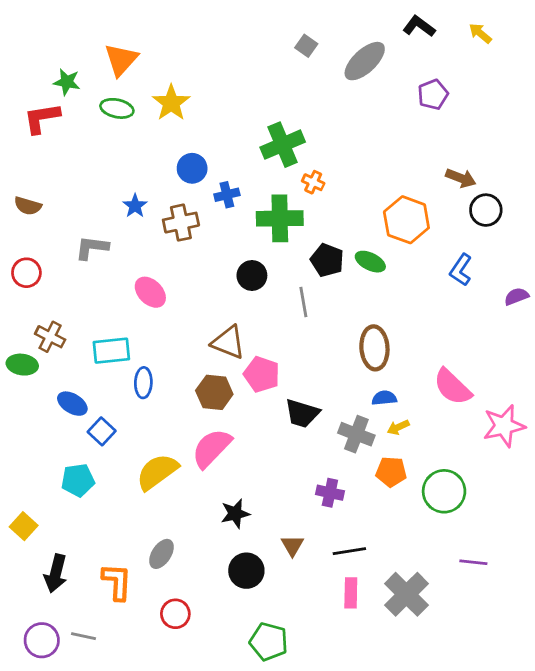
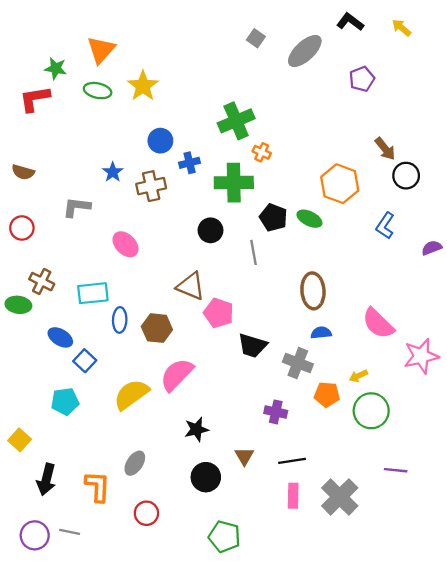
brown arrow: (461, 178) -> (385, 149), turned 30
brown hexagon: (214, 392) -> (157, 328), moved
yellow arrow: (398, 427) -> (358, 376), moved

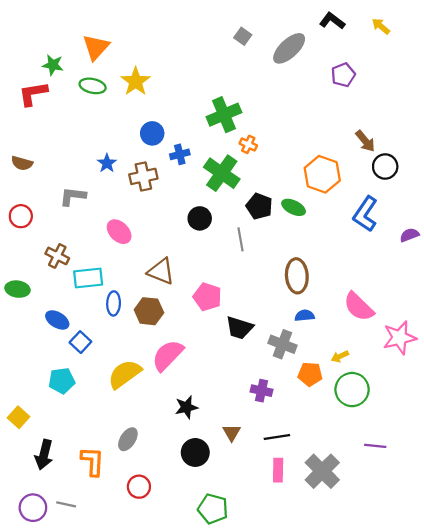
green cross: (234, 183) -> (222, 173), turned 36
blue L-shape: (385, 226) -> (365, 214), size x1.4
brown cross: (42, 282) -> (57, 256), moved
brown triangle: (191, 286) -> (161, 271), moved

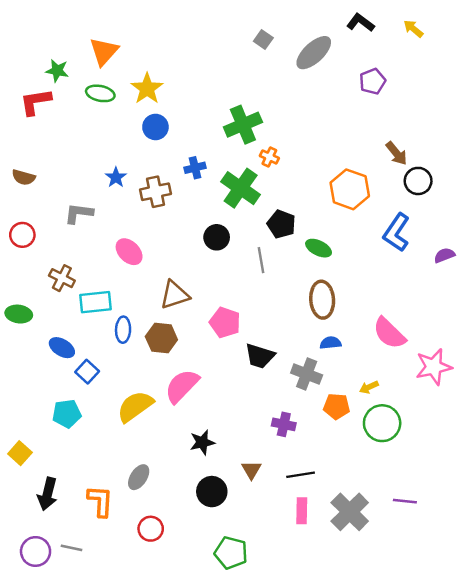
blue circle: (152, 133) -> (155, 127), moved
green ellipse: (294, 207) -> (319, 248), moved
brown triangle: (161, 271) -> (175, 295), turned -40
purple line: (375, 446) -> (405, 501), moved

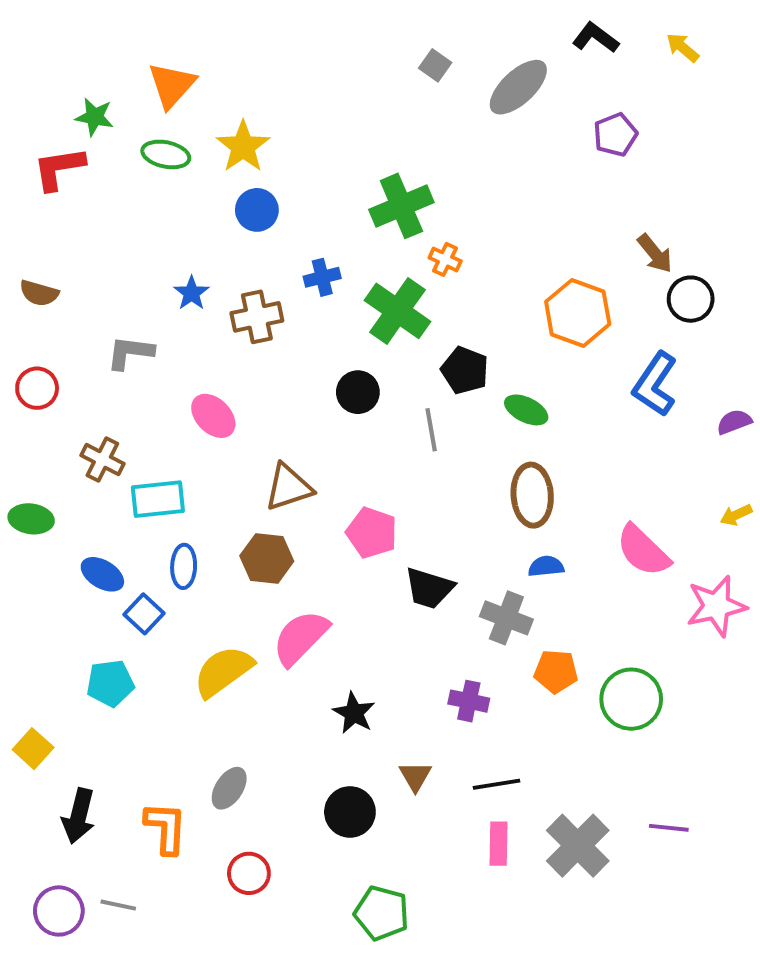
blue ellipse: (123, 330) -> (184, 566), moved
yellow arrow: (369, 387) -> (736, 515), moved
black star: (202, 442) -> (354, 713), moved, turned -30

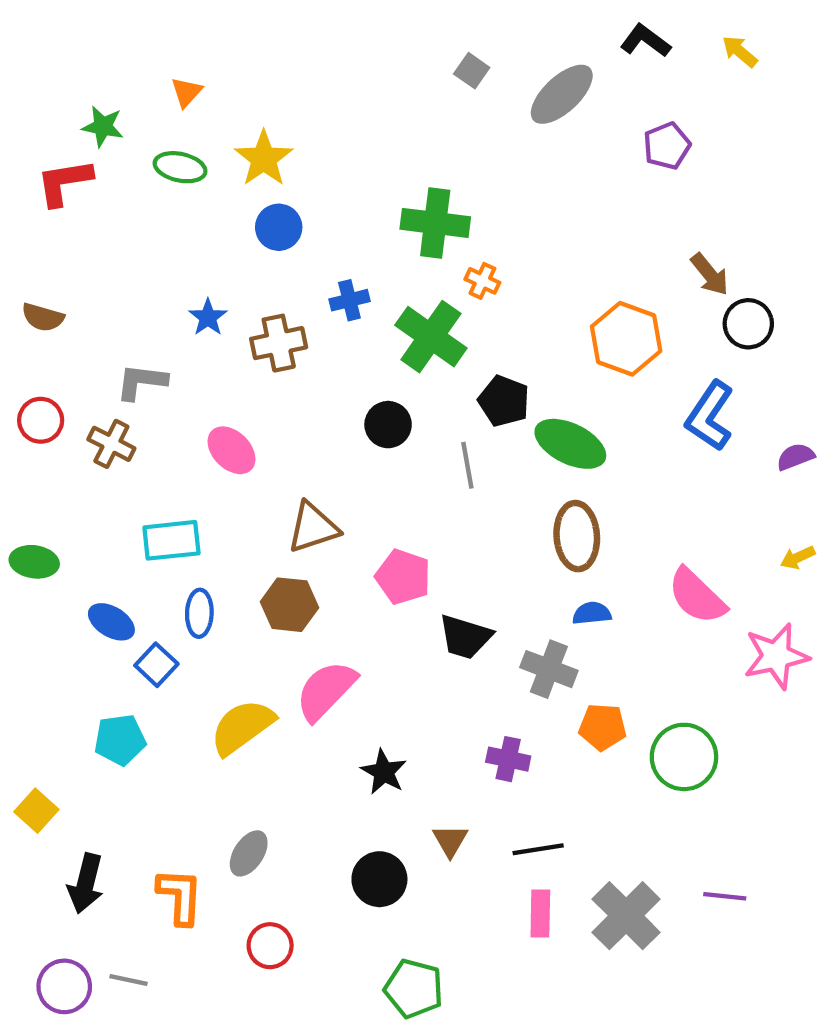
orange triangle: (172, 85) -> (186, 92), size x0.6
green cross: (401, 206) -> (435, 223), turned 30
green ellipse: (526, 410) -> (570, 444), size x1.5
brown cross: (102, 459) -> (111, 444), moved

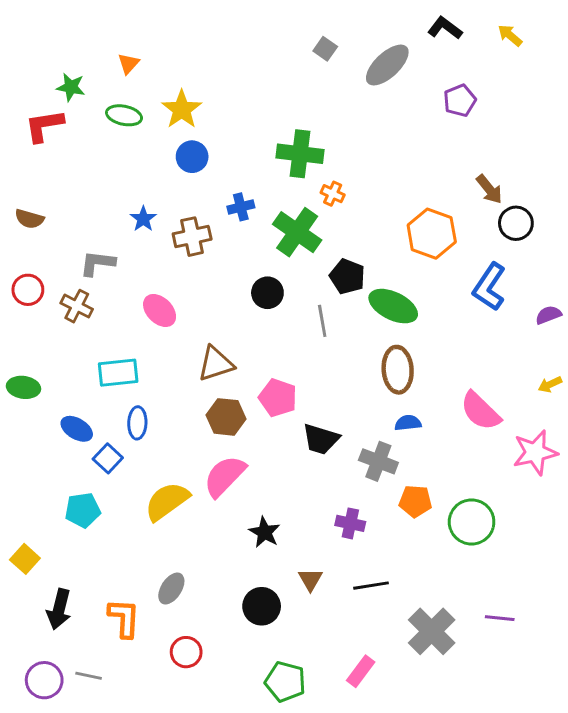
brown hexagon: (289, 605) -> (226, 417), moved
pink rectangle: (540, 913) -> (361, 671), moved, turned 36

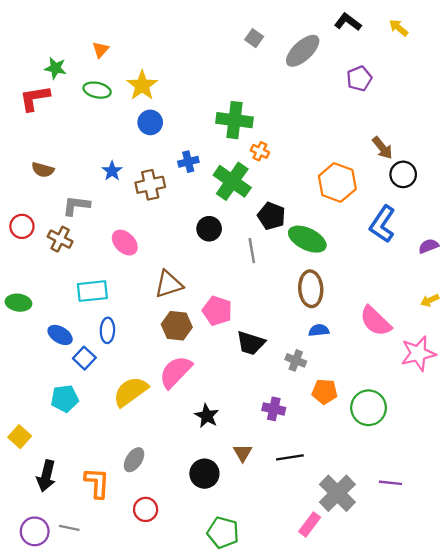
brown semicircle: (29, 219) -> (43, 170), moved
gray cross: (378, 461) -> (296, 360), size x0.7
pink rectangle: (361, 671) -> (310, 524), moved

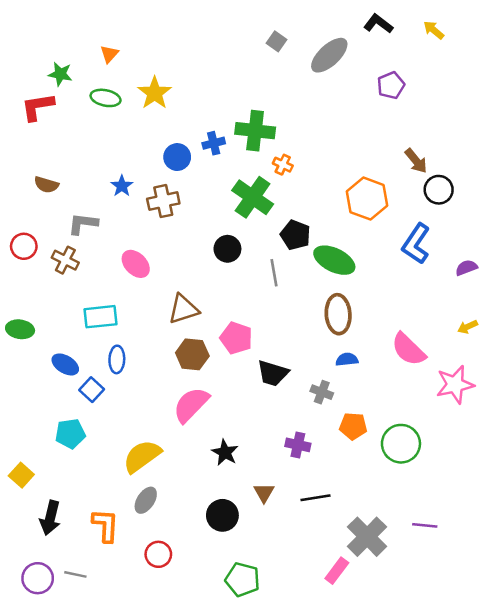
blue circle: (150, 122) -> (177, 157), moved
blue cross: (188, 162) -> (214, 143), moved
yellow semicircle: (131, 392) -> (142, 456), moved

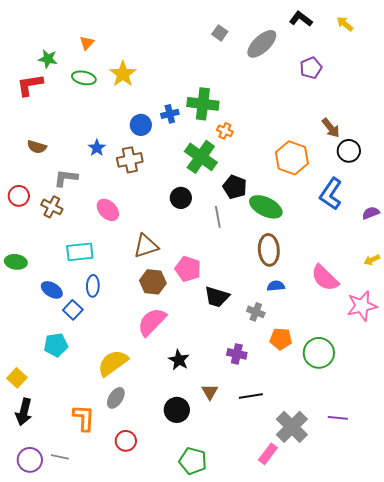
black arrow: (50, 518) -> (24, 412), moved

